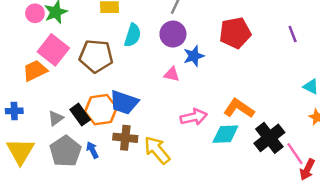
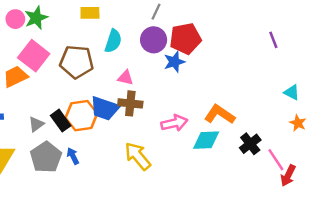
red pentagon: (235, 33) -> (185, 39), moved
pink triangle: (172, 74) -> (125, 78), moved
brown cross: (125, 138) -> (130, 103), moved
black cross: (269, 138) -> (250, 144), size x0.7

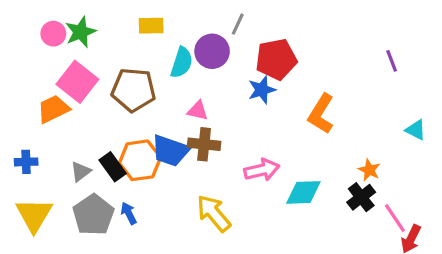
purple circle: (154, 40) -> (212, 51), moved
orange L-shape: (220, 114) -> (321, 114), moved, turned -92
orange star: (298, 123) -> (369, 170), moved

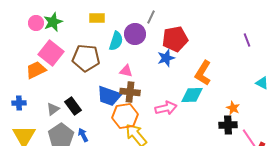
orange hexagon: (140, 160) -> (125, 116), moved
cyan diamond: (303, 192) -> (192, 95), moved
black cross: (361, 197) -> (228, 125), turned 36

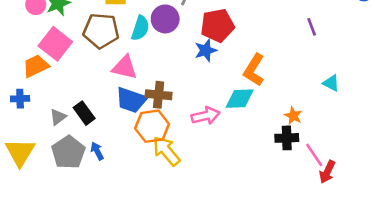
brown pentagon: (86, 58) -> (101, 31), moved
pink triangle: (126, 71) -> (125, 67), moved, size x1.5
blue cross: (19, 103) -> (20, 99), moved

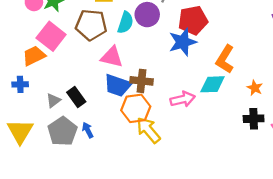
blue star: (206, 50) -> (183, 42), size x1.4
orange star: (293, 116) -> (255, 88), moved

